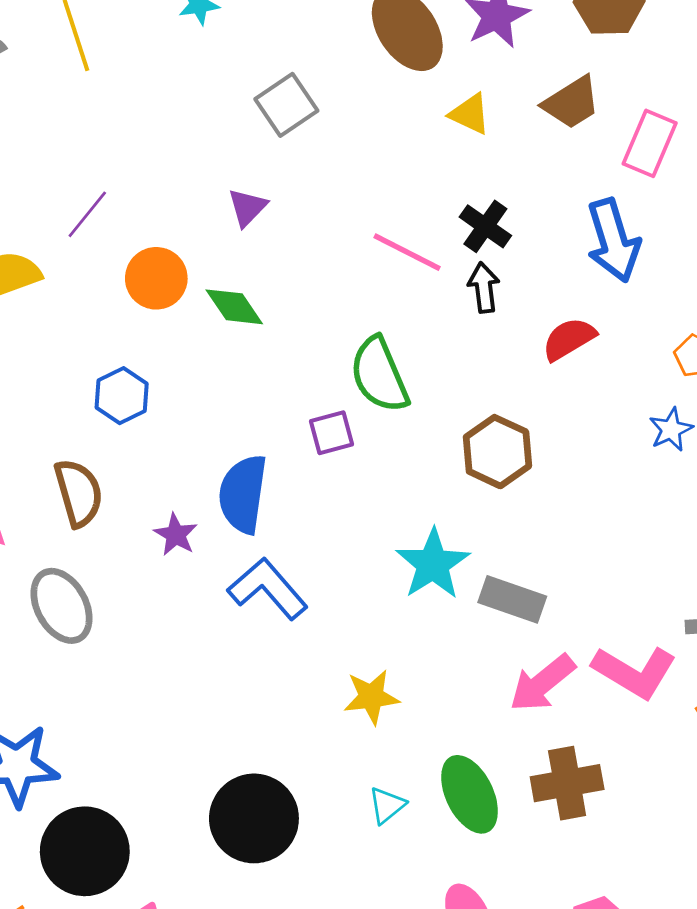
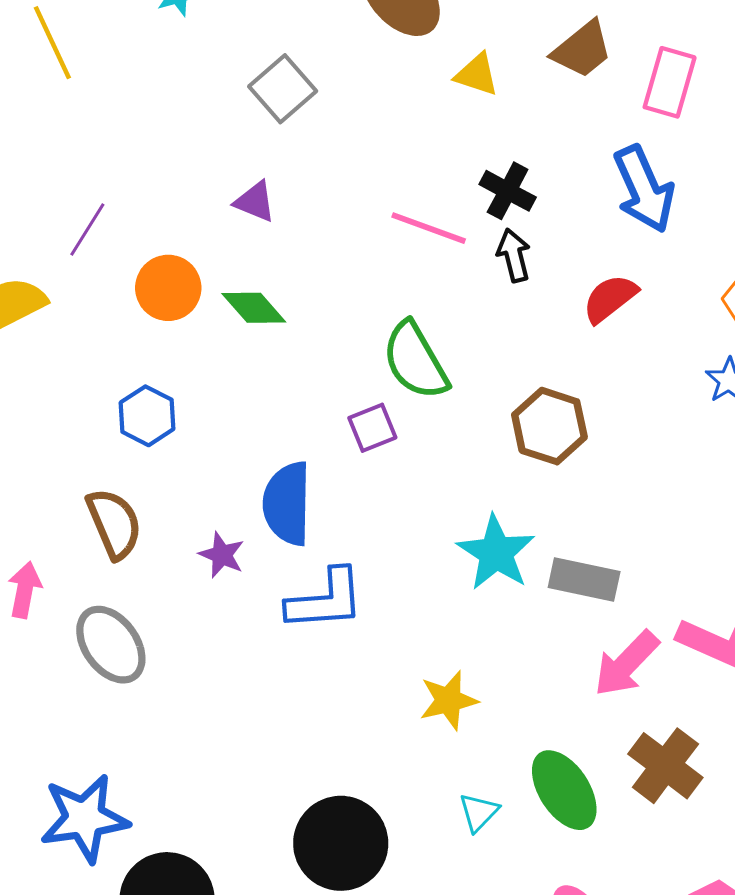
purple triangle: (247, 207) -> (255, 202), turned -45
blue L-shape: (268, 589) -> (325, 600), turned 134
brown cross: (567, 783) -> (665, 766), turned -36

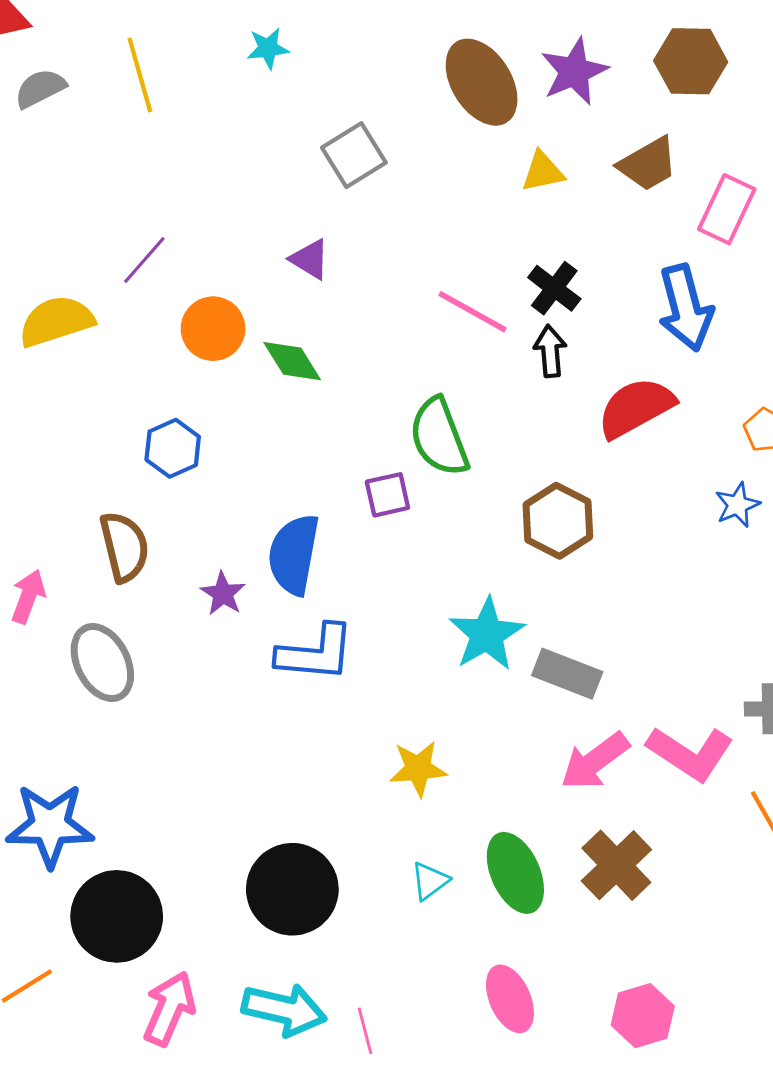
yellow triangle: (477, 75) -> (543, 172), turned -39
red semicircle: (610, 298) -> (636, 408), size x1.4

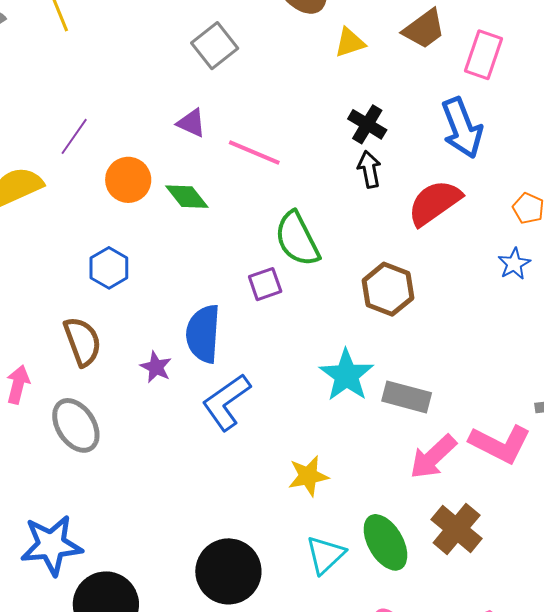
pink line: (473, 312) -> (254, 152), moved
blue L-shape: (315, 653) -> (226, 402), turned 146
cyan triangle: (430, 881) -> (325, 555), size x1.4

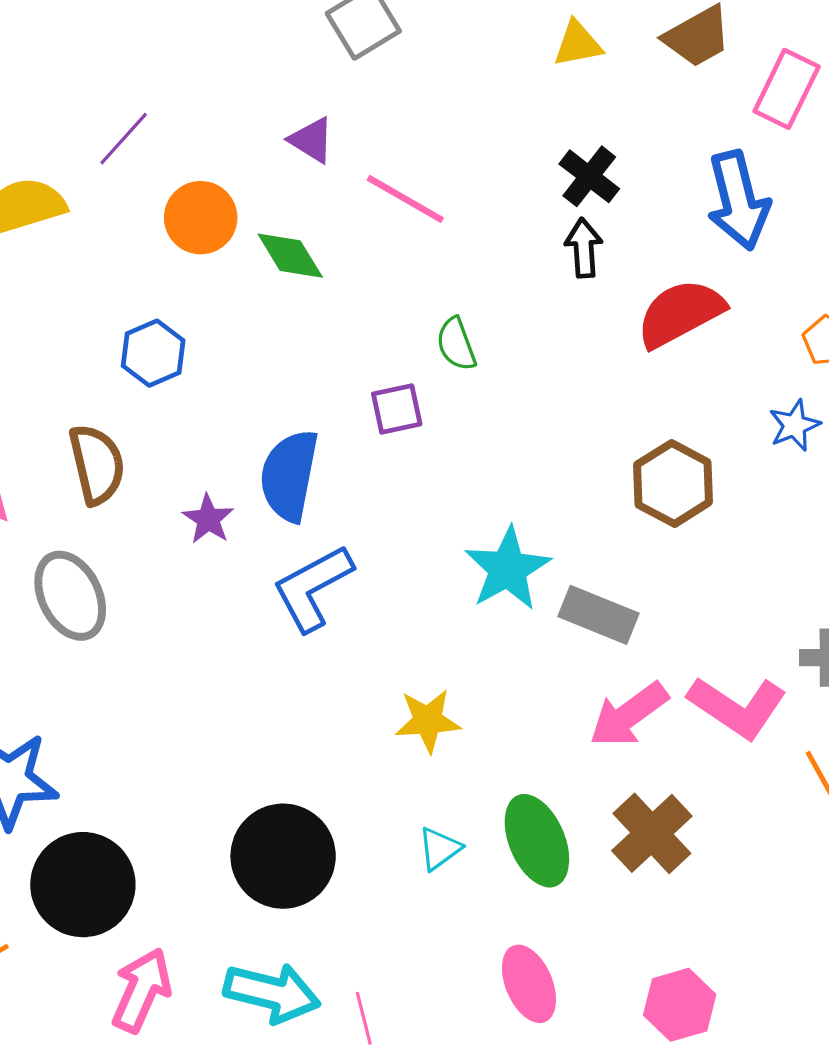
green semicircle: (297, 239) -> (456, 344), size x0.6
brown hexagon: (388, 289) -> (673, 483), moved
cyan triangle: (325, 555) -> (439, 849), size x0.7

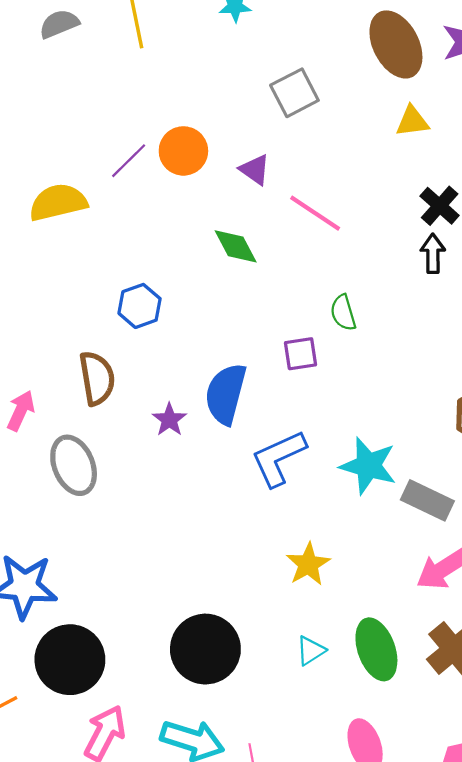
yellow triangle: (578, 44) -> (412, 121), moved
orange circle: (201, 218) -> (183, 151), moved
cyan star: (508, 569) -> (368, 466), turned -30
blue L-shape: (313, 588) -> (279, 458), moved
yellow star: (428, 721) -> (308, 564), turned -30

